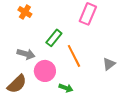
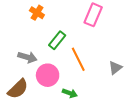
orange cross: (25, 12) -> (37, 13), moved

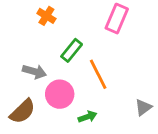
gray triangle: (115, 68) -> (143, 107), moved
green arrow: (70, 93) -> (88, 117), turned -40

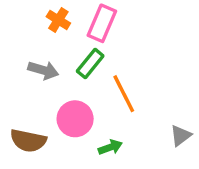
pink rectangle: (117, 19) -> (102, 23), moved
gray arrow: (34, 72) -> (43, 70), moved
brown semicircle: (23, 111) -> (28, 141), turned 56

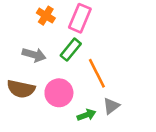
gray triangle: (181, 136) -> (111, 106), moved
brown semicircle: (28, 141) -> (21, 89), moved

